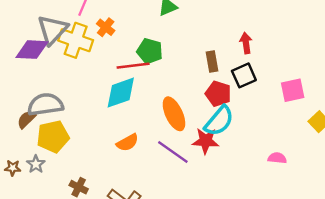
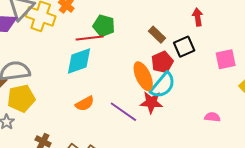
red arrow: (246, 43) -> (198, 17), moved
brown rectangle: (212, 61) -> (157, 35), turned -36
red pentagon: (218, 94) -> (162, 62), turned 30
orange ellipse: (174, 114) -> (143, 76), moved

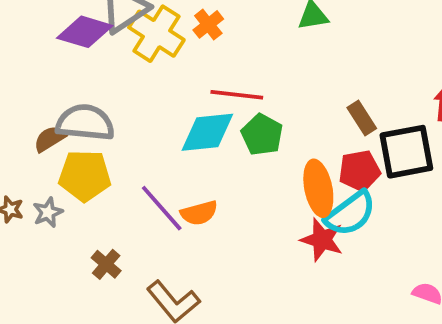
green pentagon: (104, 26) -> (262, 135), moved
black square: (184, 47) -> (406, 152), size x1.4
purple line: (123, 112) -> (162, 208), moved

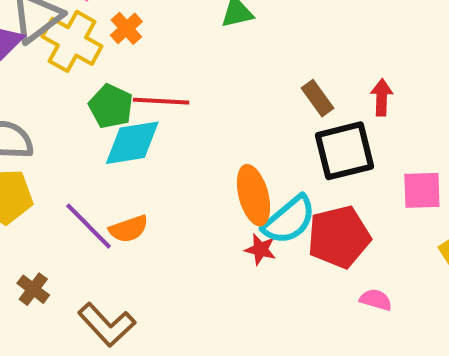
brown rectangle: (362, 118) -> (317, 98), moved
green pentagon: (262, 135) -> (111, 106), moved
red pentagon: (359, 171) -> (339, 237), moved, size x1.4
red star: (322, 240) -> (260, 249), size x0.7

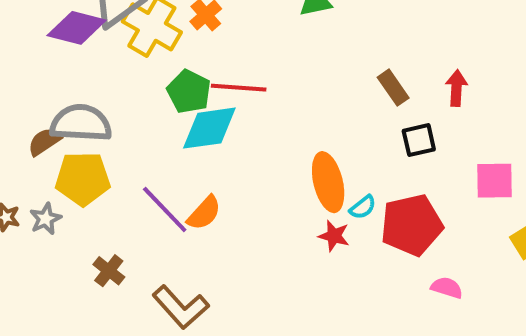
black square: (345, 151) -> (419, 140), size x0.6
cyan semicircle: (289, 220) -> (363, 207), size x0.5
orange semicircle: (129, 229) -> (204, 213), turned -30

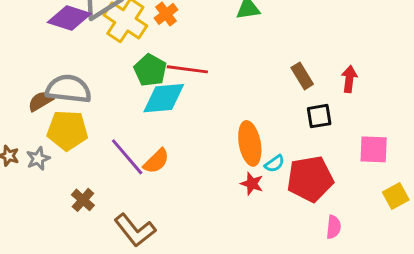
pink semicircle: (447, 288) -> (334, 227), turned 75

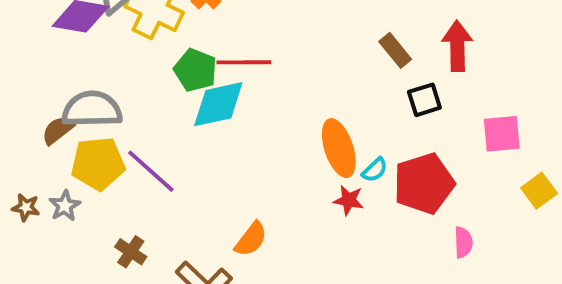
red arrow: (349, 79) -> (457, 46), size x1.4
purple line: (127, 157) -> (151, 171), moved
orange semicircle: (156, 161) -> (251, 239), moved

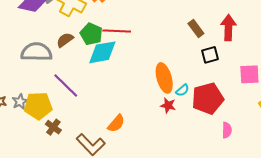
brown semicircle: (58, 130) -> (65, 40), moved
yellow pentagon: (98, 164) -> (38, 106), moved

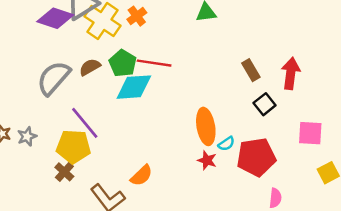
gray semicircle: (36, 52) -> (54, 78), turned -56
black square: (210, 55) -> (265, 104), turned -30
yellow pentagon: (38, 106) -> (73, 147), moved

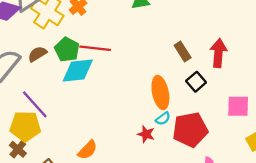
orange ellipse: (206, 126) -> (160, 93), moved

